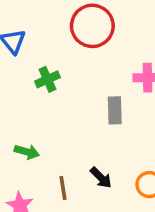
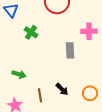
green cross: (47, 79) -> (31, 32), turned -32

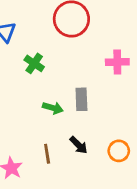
gray rectangle: (70, 50) -> (81, 99), moved
green arrow: (19, 74) -> (53, 108), moved

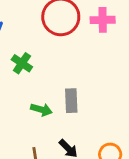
pink cross: (117, 62) -> (103, 20), moved

